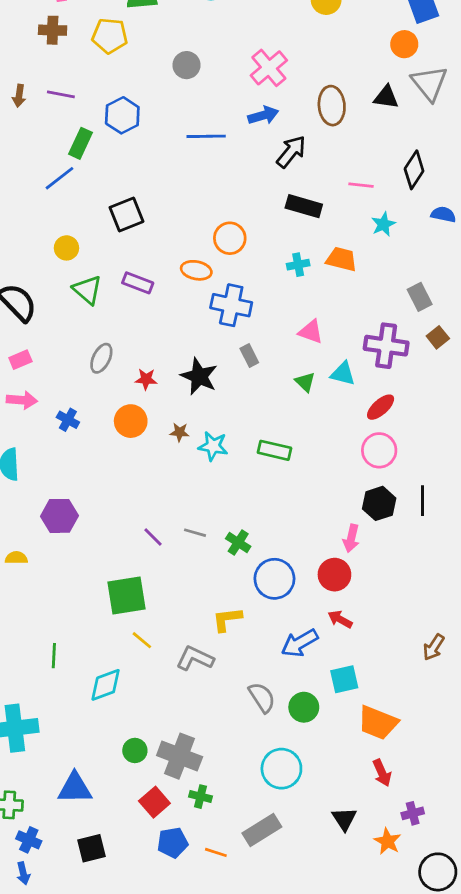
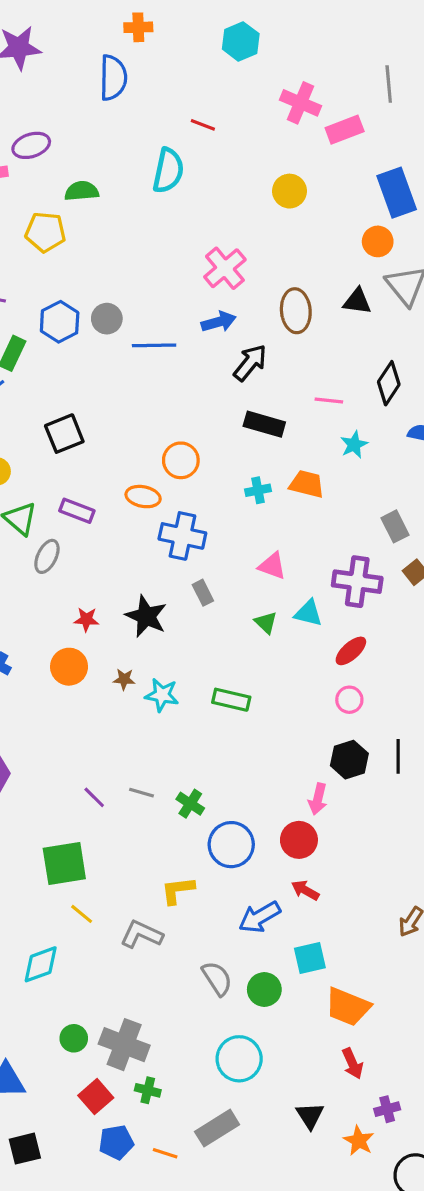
gray circle: (187, 65) -> (107, 319), moved
gray ellipse: (101, 358) -> (47, 556), moved
pink circle: (379, 450) -> (349, 700), size x0.7

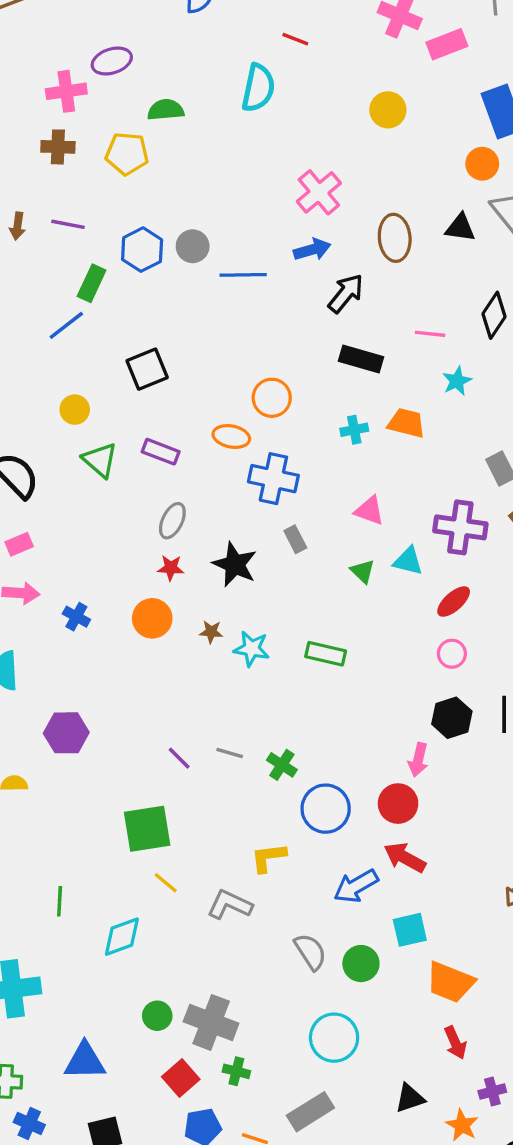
gray ellipse: (47, 556) -> (172, 521), moved
red arrow: (305, 890) -> (405, 857), size x1.4
black triangle: (310, 1115) -> (410, 1098), turned 44

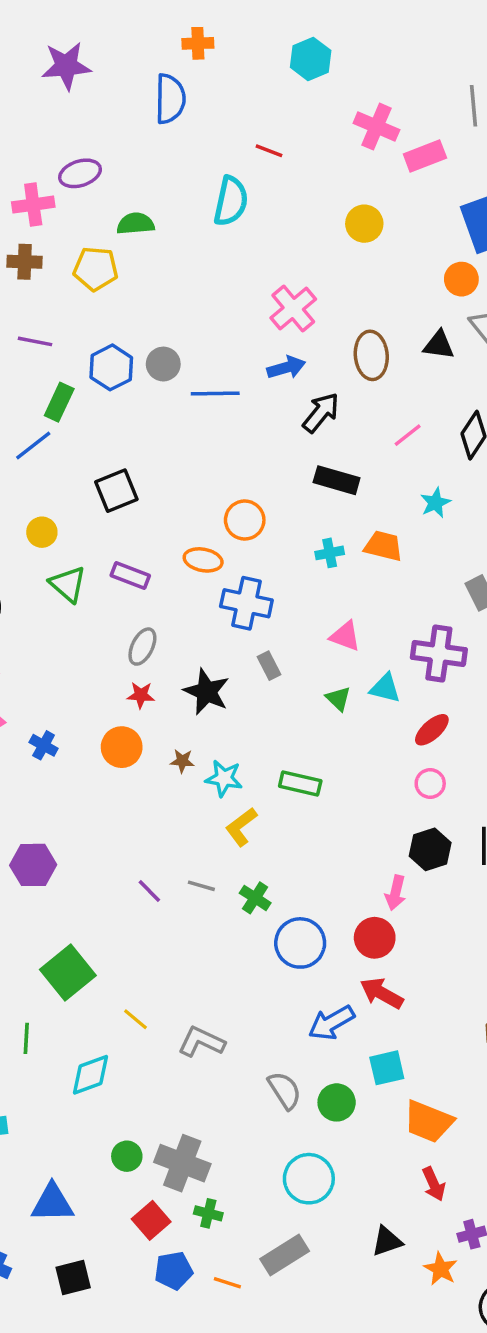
pink line: (430, 334) -> (408, 435), moved, turned -44
green square: (147, 829) -> (68, 972), moved, turned -30
yellow L-shape: (268, 857) -> (241, 827), moved, turned -30

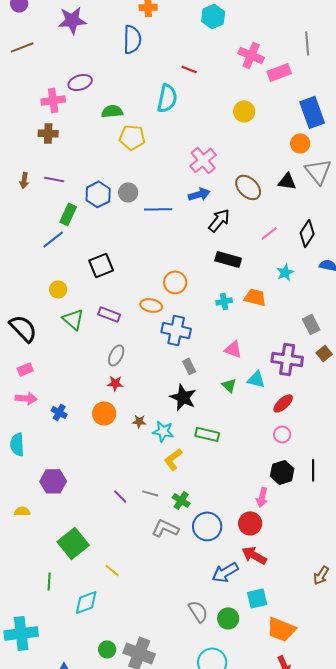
yellow pentagon: (96, 269) -> (132, 137), moved
brown ellipse: (371, 355) -> (248, 187), turned -40
black star: (207, 692) -> (183, 397), moved
gray L-shape: (201, 1042) -> (165, 528), moved

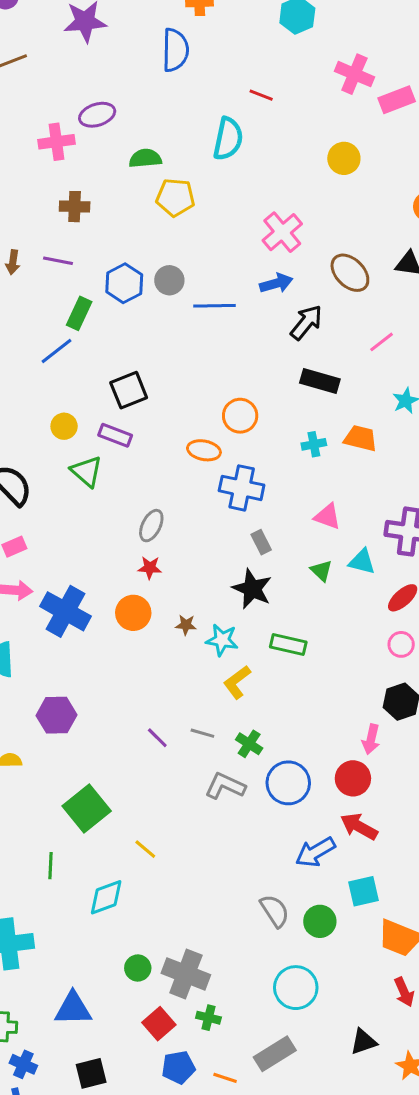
brown cross: (48, 133) -> (75, 207), moved
purple rectangle: (109, 314) -> (115, 435), moved
blue cross: (59, 412) -> (66, 611), size x2.0

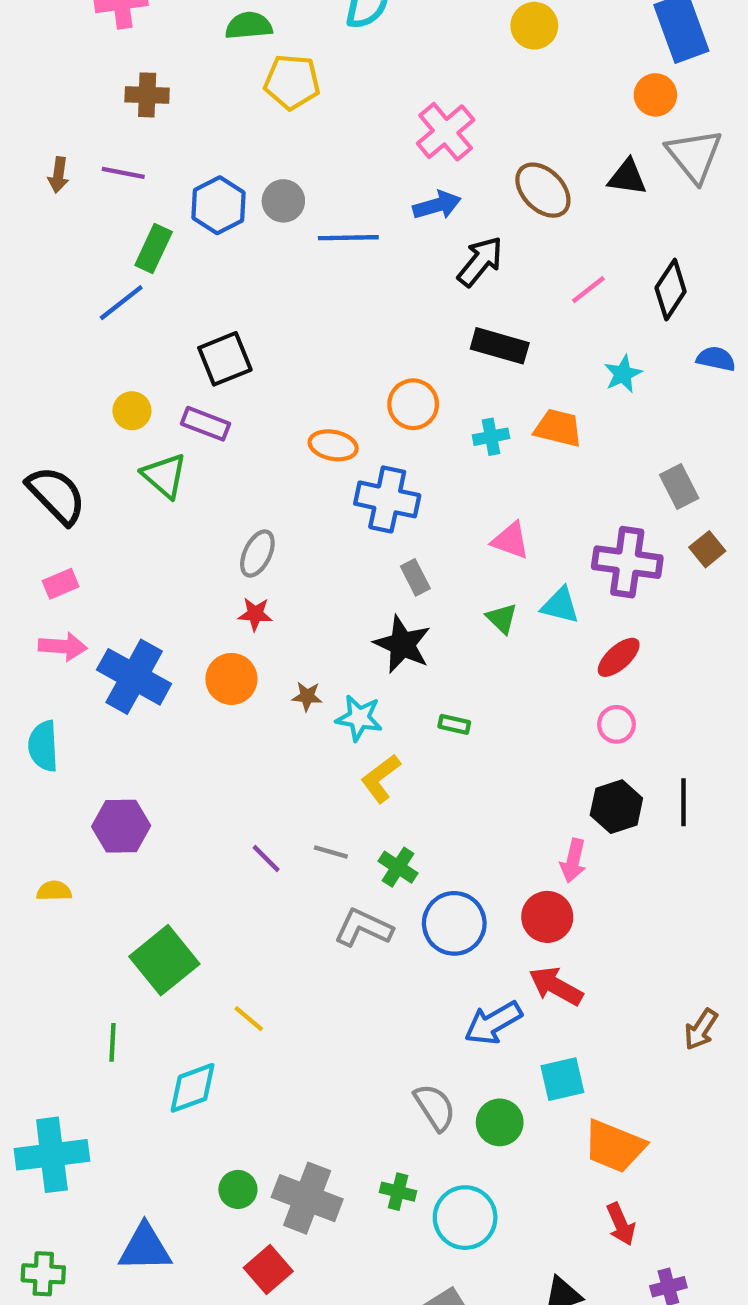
orange circle: (240, 416) -> (413, 404), moved
green rectangle: (288, 644) -> (454, 724), size x0.6
green cross: (208, 1018) -> (398, 1192), moved

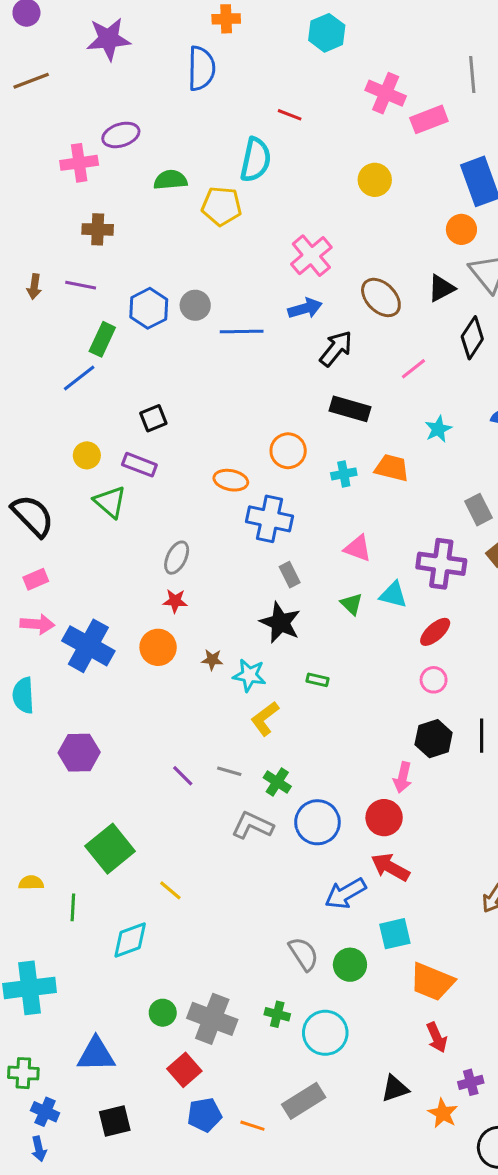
yellow pentagon: (292, 82) -> (222, 206), moved
black triangle: (627, 177) -> (441, 288), turned -36
black diamond: (671, 290) -> (472, 338), moved
black square: (225, 359) -> (153, 418), size x0.7
yellow semicircle: (54, 891) -> (31, 883), moved

